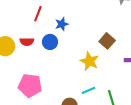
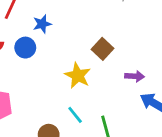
cyan line: (89, 90) -> (75, 115), turned 72

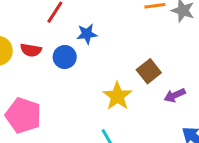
purple arrow: (135, 76) -> (175, 95), moved, turned 144

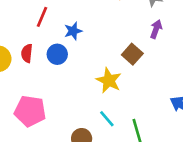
red semicircle: (31, 50) -> (27, 53), turned 96
purple arrow: (175, 95) -> (156, 29), moved, turned 144

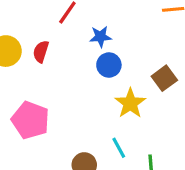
blue circle: (57, 54) -> (109, 65), moved

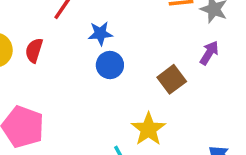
yellow star: (130, 103) -> (148, 129), moved

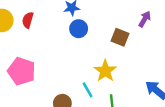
brown square: (172, 79) -> (120, 37), turned -30

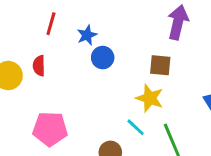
purple arrow: (145, 19) -> (178, 22), size x1.6
brown square: (120, 37) -> (160, 65), moved

